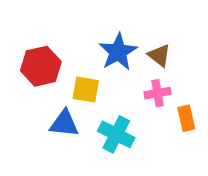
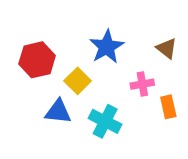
brown triangle: (159, 55) -> (167, 48), moved
yellow square: (86, 89) -> (78, 81), turned 35

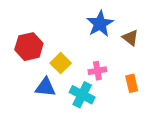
blue star: (107, 47) -> (100, 24), moved
pink cross: (142, 84) -> (97, 71), moved

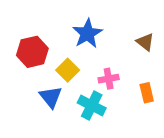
blue star: (100, 24) -> (87, 33), moved
blue triangle: (45, 87) -> (51, 97), turned 45

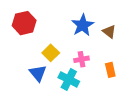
blue star: (87, 33) -> (83, 25), moved
red hexagon: (32, 52) -> (24, 23), moved

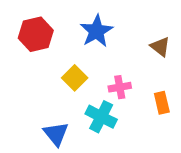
blue star: (83, 25) -> (96, 31), moved
blue triangle: (38, 73) -> (56, 134), moved

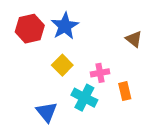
blue star: (96, 31) -> (65, 26), moved
orange rectangle: (162, 103) -> (125, 91), moved

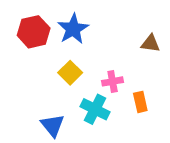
brown triangle: (134, 39) -> (151, 43), turned -30

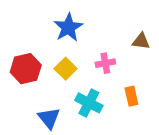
red hexagon: (34, 32) -> (26, 69), moved
pink cross: (113, 81) -> (105, 63), moved

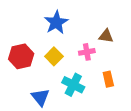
brown triangle: (141, 41) -> (106, 36), moved

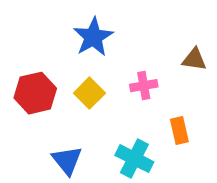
brown triangle: (106, 36) -> (194, 59), moved
cyan cross: (73, 85) -> (134, 159), moved

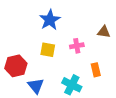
red hexagon: (35, 93) -> (16, 66), moved
yellow square: (89, 93) -> (48, 50), turned -35

